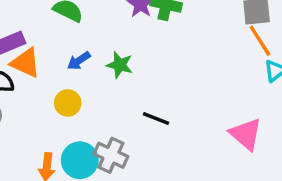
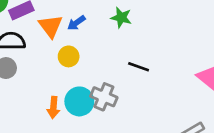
orange triangle: (26, 63) -> (51, 26), moved, turned 30
green star: (120, 65) -> (121, 18), moved

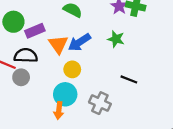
blue arrow: (76, 23) -> (79, 42), size x1.5
cyan circle: (79, 101) -> (65, 94), moved

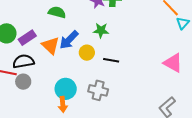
yellow circle: (72, 69) -> (87, 53), moved
black line: (129, 79) -> (111, 60), moved

